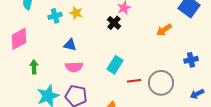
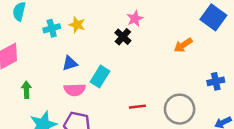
blue triangle: (70, 45) -> (70, 63), turned -32
cyan rectangle: (115, 65) -> (100, 77), moved
red line: (134, 81) -> (137, 107), moved

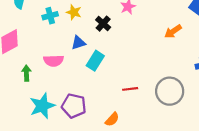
black cross: (123, 37) -> (103, 24), moved
blue triangle: (70, 63) -> (78, 43), moved
pink semicircle: (75, 90) -> (54, 61), moved

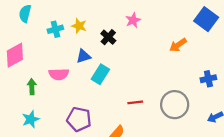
cyan star: (42, 106) -> (31, 119), moved, size x0.7

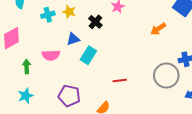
gray circle: (175, 105) -> (166, 75), moved

